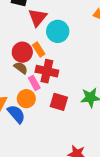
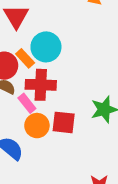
cyan circle: (58, 31) -> (46, 47), moved
orange circle: (26, 99) -> (37, 126), moved

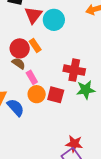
cyan circle: (46, 47) -> (54, 20), moved
red cross: (41, 85) -> (74, 70), moved

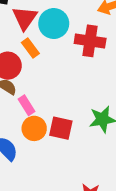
orange rectangle: (35, 46) -> (30, 48), moved
red cross: (74, 70) -> (90, 41), moved

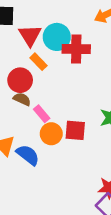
red cross: (90, 41) -> (76, 49), moved

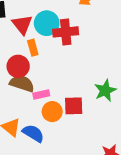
orange rectangle: (39, 62) -> (33, 48), turned 35
brown semicircle: (22, 99) -> (22, 83), size x1.5
pink rectangle: (42, 114) -> (41, 94), turned -56

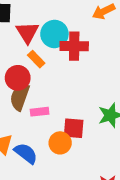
orange rectangle: (33, 48) -> (36, 59), turned -35
brown semicircle: (22, 83) -> (20, 97), turned -95
orange circle: (52, 112) -> (60, 143), moved

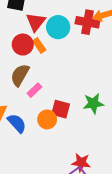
red cross: (74, 46) -> (87, 22), moved
red circle: (18, 78) -> (23, 45), moved
pink rectangle: (40, 112) -> (34, 90), turned -48

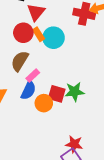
cyan circle: (58, 27) -> (53, 38), moved
green star: (93, 103) -> (75, 92), moved
blue semicircle: (17, 123) -> (28, 90), moved, turned 66

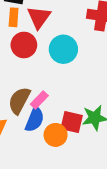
orange rectangle: (39, 34) -> (14, 17), moved, turned 40
brown semicircle: (20, 61) -> (19, 100), moved

